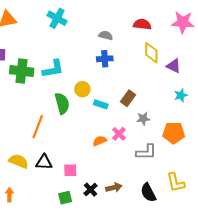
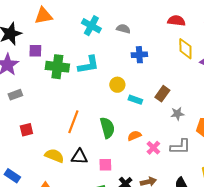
cyan cross: (57, 18) -> (91, 26), moved
gray semicircle: (106, 35) -> (123, 29), moved
green semicircle: (62, 103) -> (107, 128), moved
pink cross: (119, 134) -> (153, 148), moved

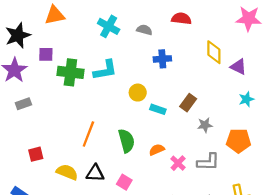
red semicircle: (176, 21) -> (181, 19), moved
red square: (26, 130) -> (36, 154), moved
pink square: (105, 165) -> (124, 182), turned 32

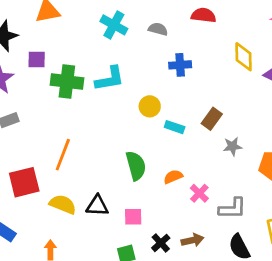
orange line: (88, 134) -> (63, 155), moved
red square: (36, 154) -> (24, 182), size x1.6
gray L-shape: (208, 162) -> (232, 208), moved
pink square: (124, 182) -> (133, 217), turned -32

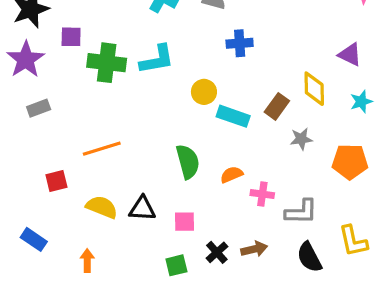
yellow diamond: (244, 57) -> (314, 89), moved
cyan rectangle: (175, 127) -> (233, 116), size x1.4
orange line: (63, 155) -> (102, 149), turned 52
red square: (24, 182) -> (56, 181), size x0.6
pink cross: (199, 193) -> (262, 194), turned -36

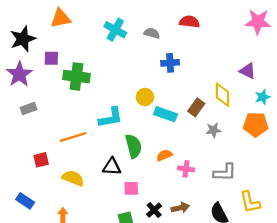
cyan L-shape: (157, 59) -> (111, 118), moved
cyan star: (361, 102) -> (262, 97), moved
orange pentagon: (350, 162) -> (256, 124), moved
black triangle: (142, 209) -> (112, 167), moved
gray L-shape: (301, 212) -> (225, 172), moved

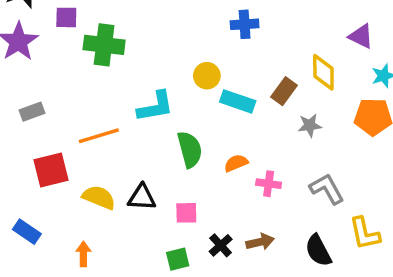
gray rectangle: (29, 108) -> (32, 112), moved
red square: (41, 160) -> (51, 170), size x1.5
black triangle: (112, 167) -> (142, 197), moved
gray L-shape: (225, 172) -> (327, 189), turned -120

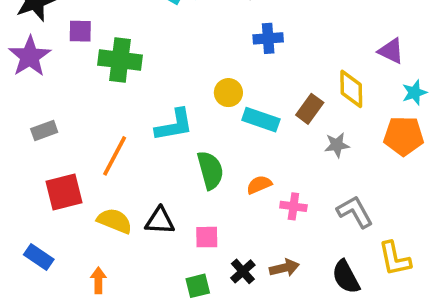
orange line: (99, 136) -> (115, 156), turned -45

